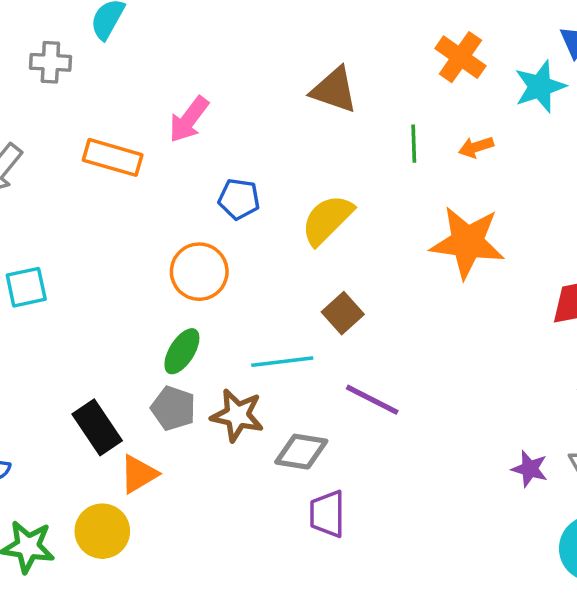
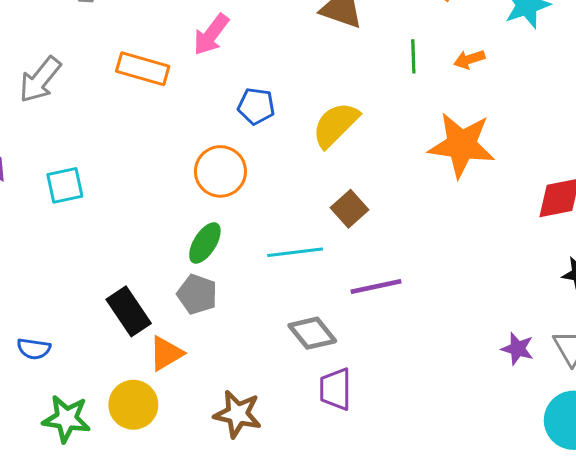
purple line: (372, 400) -> (376, 287), turned -39
brown star: (237, 415) -> (238, 414), moved
gray diamond: (301, 452) -> (312, 333), turned 42

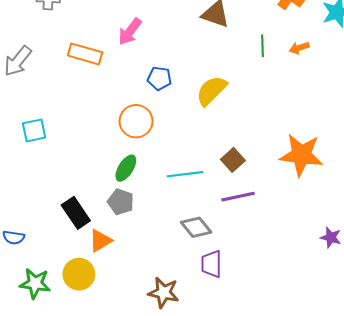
orange star: (462, 145) -> (301, 155), moved
brown square: (350, 209) -> (233, 160), moved
brown star: (238, 414) -> (164, 293), moved

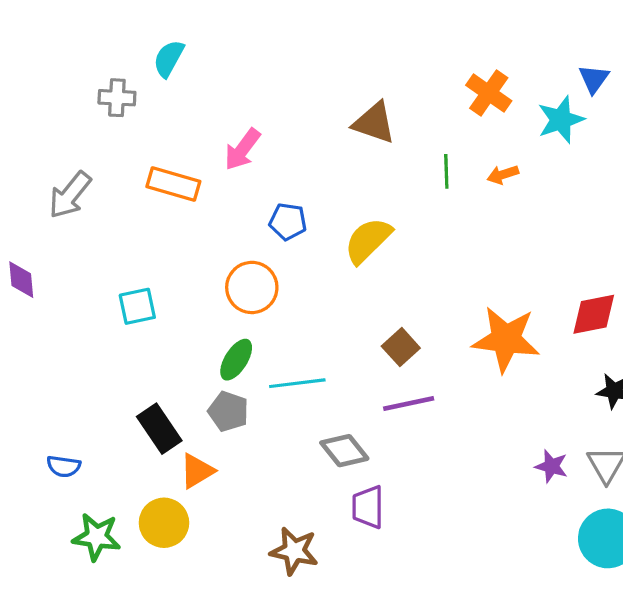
cyan square: (34, 130) -> (137, 306), moved
cyan line: (185, 174) -> (297, 383), moved

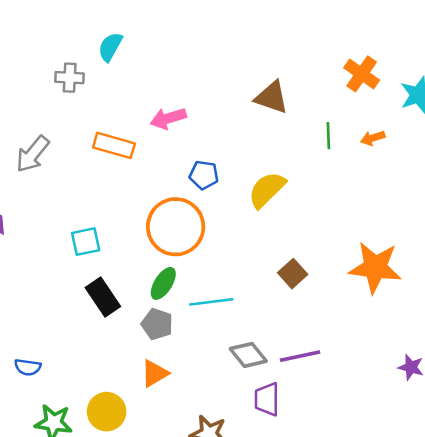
pink arrow: (242, 149) -> (168, 118), turned 36
orange circle: (252, 287) -> (176, 227), size x1.4
purple line: (409, 404) -> (300, 356), moved
black rectangle: (159, 429) -> (103, 297), moved
orange triangle: (197, 471) -> (155, 373), moved

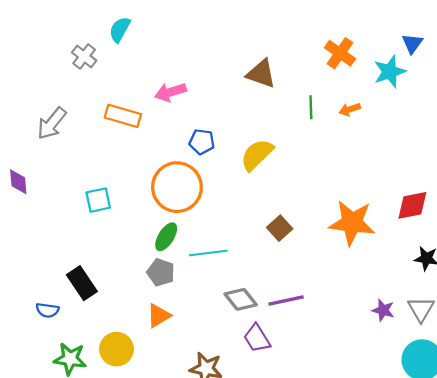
gray cross: (70, 78) -> (84, 56), turned 35
black rectangle: (103, 297) -> (82, 283), moved
purple trapezoid: (267, 399) -> (257, 338), turned -32

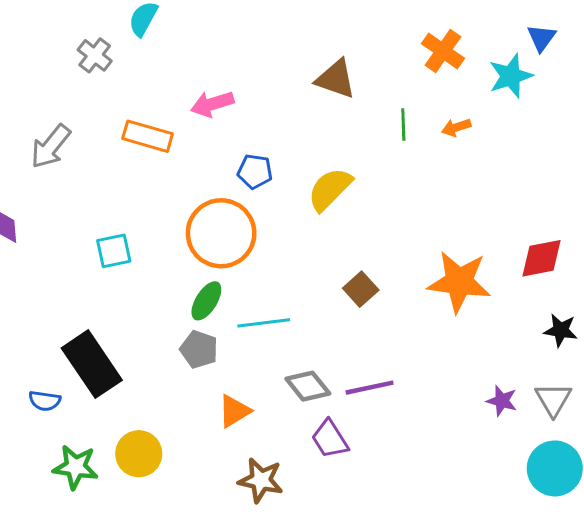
black rectangle: (82, 283) -> (92, 364), size x1.4
orange triangle: (159, 316) -> (234, 411), moved

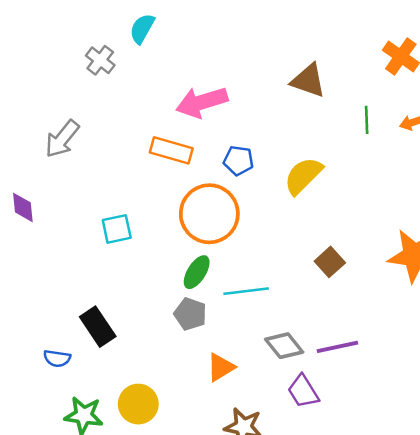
pink arrow: (212, 104) -> (202, 102), size x1.4
orange rectangle: (148, 136) -> (171, 150), moved
black rectangle: (92, 364) -> (98, 327), size x0.7

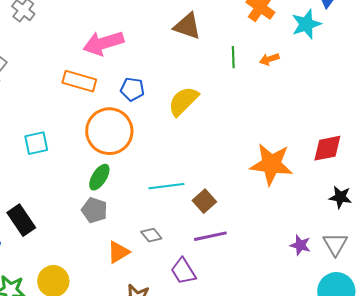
brown square: (330, 262) -> (204, 201), moved
cyan line: (246, 291) -> (166, 186), moved
gray diamond: (284, 346) -> (151, 235), moved, size x0.7

